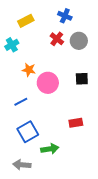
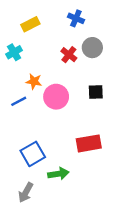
red cross: (57, 39) -> (69, 55), moved
blue line: (21, 102) -> (19, 101), moved
red rectangle: (76, 123) -> (89, 143), size x1.5
gray arrow: (22, 165) -> (26, 192), turned -66

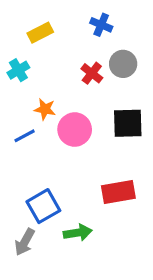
black square: (96, 92) -> (128, 123), size x1.5
gray arrow: (26, 192) -> (25, 242), moved

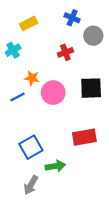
gray circle: (123, 64) -> (93, 36), moved
red cross: (92, 73) -> (65, 52), turned 32
gray arrow: (25, 242) -> (31, 185), moved

